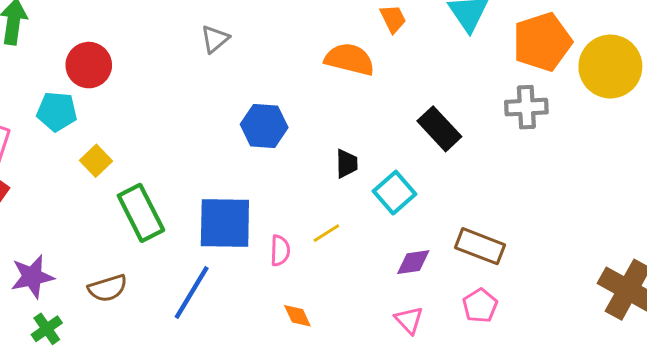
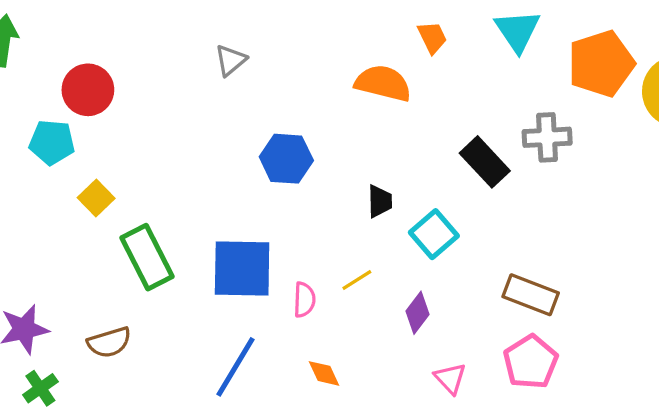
gray cross: (526, 107) -> (547, 137), moved
purple diamond: (413, 262) -> (417, 313), moved, turned -45
blue line: (192, 293) -> (236, 367), moved
pink pentagon: (480, 306) -> (531, 362), size x1.4

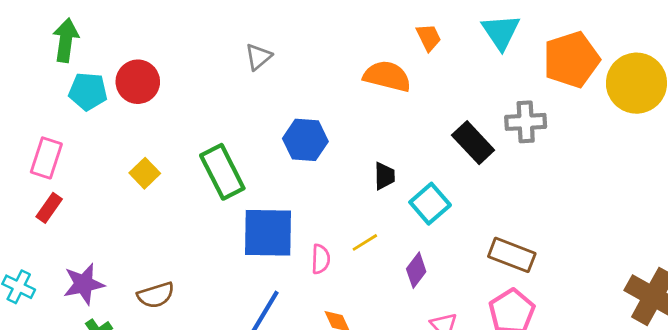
cyan pentagon: (52, 142) -> (88, 91), moved
green rectangle: (147, 257) -> (222, 172), moved

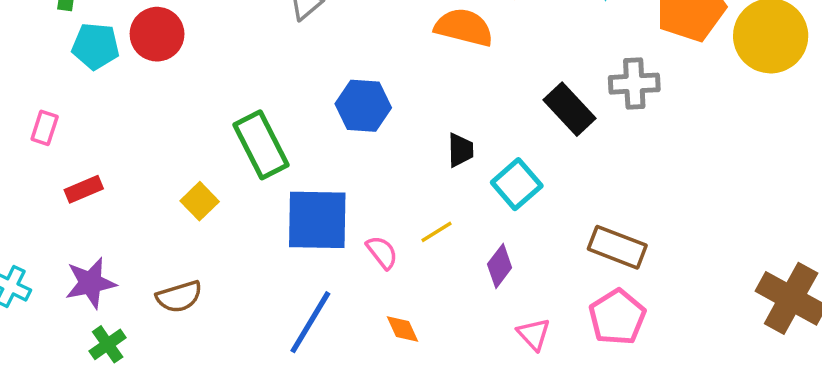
pink rectangle: (46, 158) -> (45, 128), size x0.7
yellow square: (145, 173) -> (200, 201), moved
red rectangle: (49, 208) -> (84, 189), moved, turned 32
pink semicircle: (321, 259) -> (382, 252), turned -40

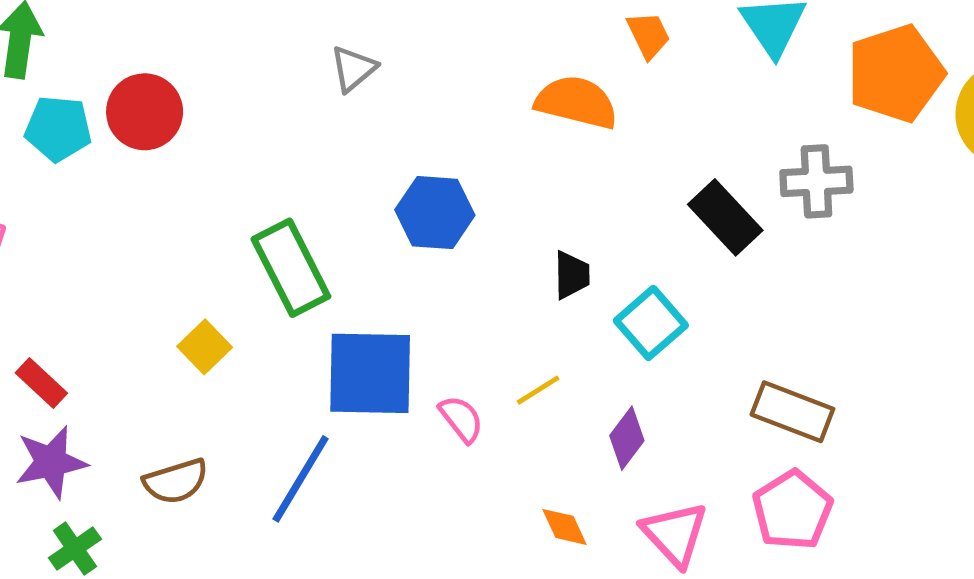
red rectangle: (84, 189) -> (41, 383), moved, turned 66
blue line: (310, 322) -> (301, 479), moved
orange diamond: (402, 329) -> (564, 527), moved
pink triangle: (534, 334) -> (675, 534), size x1.4

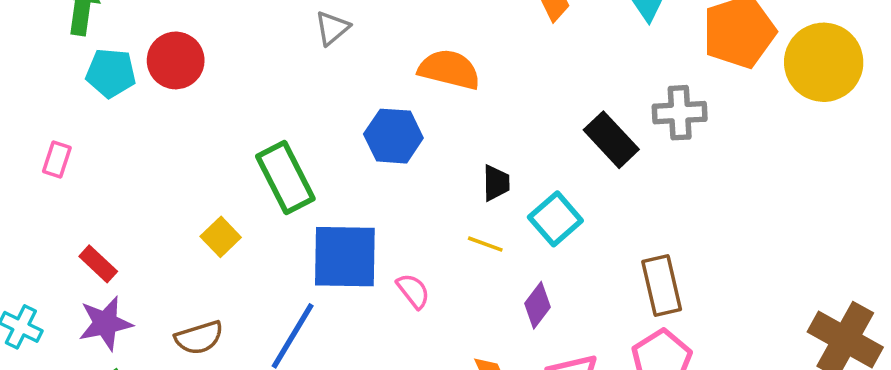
orange semicircle: (576, 102) -> (449, 69), moved
yellow line: (538, 390) -> (485, 244), moved, turned 52
brown rectangle: (792, 412) -> (662, 285), turned 56

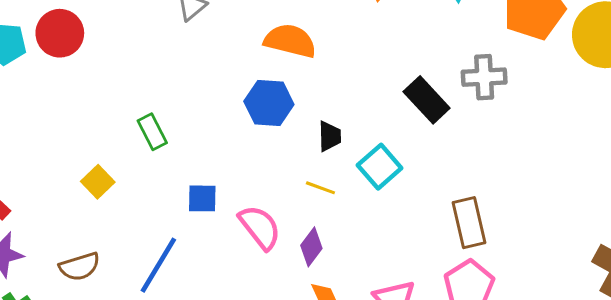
blue hexagon: (393, 136) -> (269, 103), moved
green rectangle: (285, 177) -> (152, 132), size x0.6
blue square: (345, 257) -> (202, 198), size x0.5
pink semicircle: (413, 291) -> (260, 227), size x1.5
purple diamond: (537, 305) -> (311, 247), moved

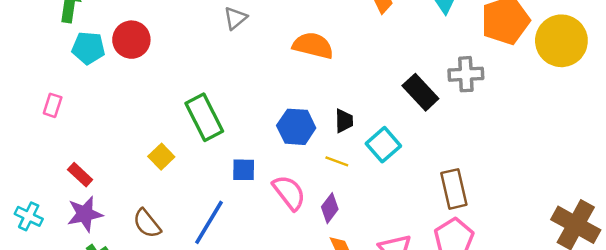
blue hexagon: (269, 103) -> (296, 127), moved
green rectangle: (152, 132) -> (204, 117), size x1.6
brown semicircle: (80, 267) -> (147, 224), turned 68

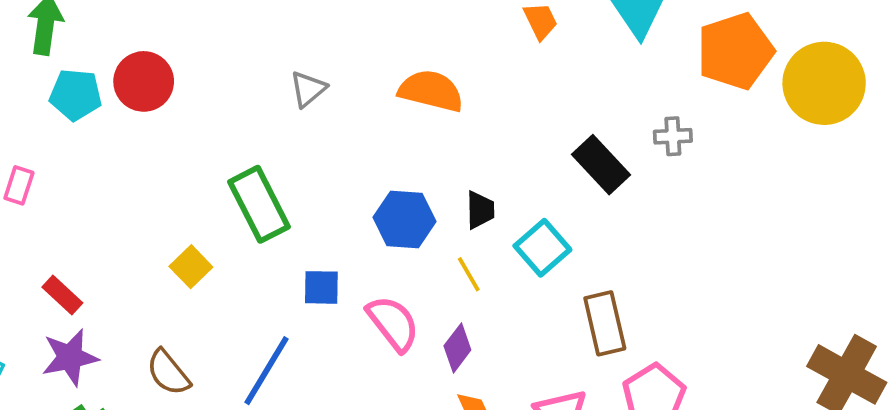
gray triangle: (235, 18) -> (308, 89), moved
gray cross: (466, 74) -> (673, 136), size x0.7
yellow line: (337, 161) -> (469, 274), turned 40
brown rectangle: (454, 189) -> (605, 323), moved

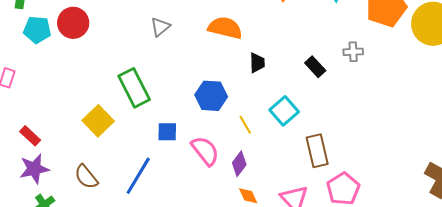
black rectangle: (601, 165) -> (315, 67), size x0.7
black trapezoid: (480, 210) -> (257, 63), moved
yellow square: (191, 267) -> (98, 121), size x1.4

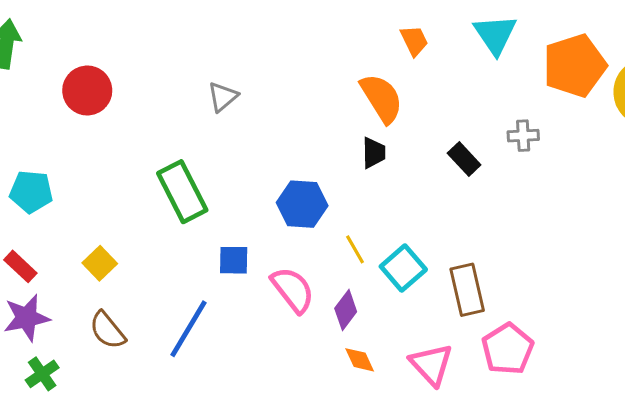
orange semicircle: (225, 28) -> (382, 98), moved, turned 44
cyan pentagon: (37, 30) -> (31, 192), moved
cyan square: (284, 111) -> (403, 268), moved
yellow square: (98, 121) -> (100, 263), moved, size x0.7

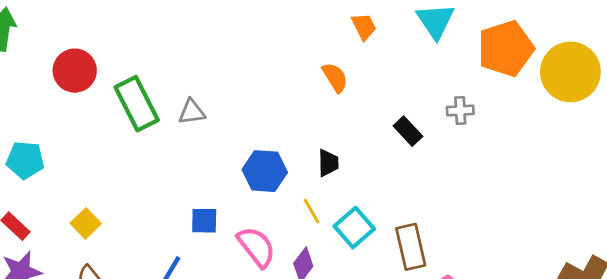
gray triangle: (223, 97) -> (192, 112), moved, turned 32
orange semicircle: (382, 98) -> (335, 77), size x0.7
black trapezoid: (374, 153) -> (328, 163), moved
green rectangle: (182, 192) -> (137, 104), moved

